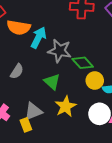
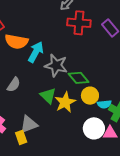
yellow star: (66, 106) -> (65, 102), moved

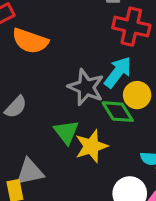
cyan arrow: (36, 52) -> (118, 72), moved
yellow circle: (90, 96) -> (137, 95), moved

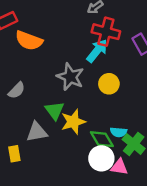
cyan arrow: (118, 72) -> (97, 51), moved
green diamond: (118, 112) -> (102, 139), moved
gray triangle: (30, 172) -> (37, 132), moved

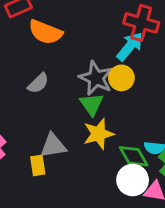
yellow circle: (109, 84) -> (121, 78), moved
gray semicircle: (17, 90) -> (38, 83), moved
green triangle: (54, 111) -> (92, 104), moved
yellow rectangle: (14, 154) -> (38, 165), moved

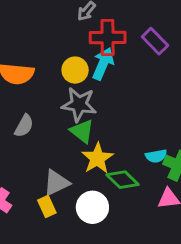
yellow circle: (121, 78) -> (75, 70), moved
green diamond: (134, 156) -> (123, 180), moved
white circle: (133, 180) -> (92, 207), moved

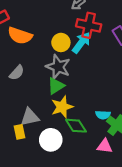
green triangle: (82, 131) -> (56, 86), turned 36

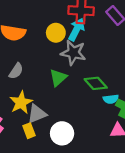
gray star: (58, 67) -> (73, 53), moved
yellow star: (62, 107) -> (21, 103), moved
green diamond: (76, 126) -> (96, 83), moved

